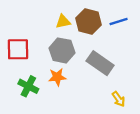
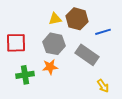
blue line: (119, 22) -> (103, 32), moved
green cross: (28, 86) -> (25, 75), turned -36

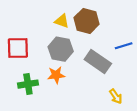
yellow triangle: (55, 19) -> (62, 21), turned 32
blue line: (103, 32) -> (124, 46), moved

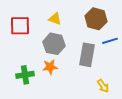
brown hexagon: (87, 21) -> (96, 19), moved
red square: (18, 48) -> (20, 26), moved
gray rectangle: (98, 62) -> (87, 55), turned 65

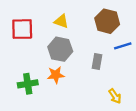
gray rectangle: (87, 55) -> (97, 61), size x0.6

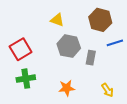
red square: (22, 29) -> (21, 49), moved, turned -30
gray hexagon: (60, 49) -> (69, 46), moved
orange star: (56, 75) -> (67, 88), moved

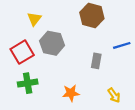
yellow triangle: (57, 20) -> (34, 19), moved, turned 48
brown hexagon: (100, 20) -> (92, 16), moved
gray hexagon: (69, 46) -> (52, 43), moved

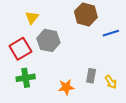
blue line: (122, 45) -> (111, 33), moved
gray rectangle: (96, 61) -> (91, 76), moved
yellow arrow: (114, 95) -> (111, 82), moved

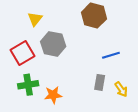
blue line: (111, 33) -> (111, 55), moved
orange star: (66, 87) -> (53, 95), moved

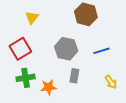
gray hexagon: (53, 44) -> (66, 49), moved
gray rectangle: (100, 82) -> (74, 76), moved

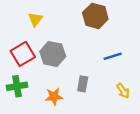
gray hexagon: (66, 49) -> (53, 54), moved
green cross: (26, 78) -> (17, 86), moved

